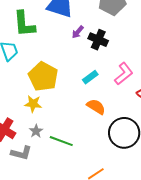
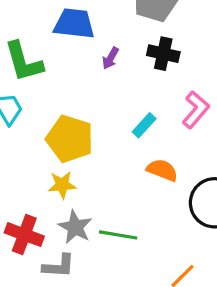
black cross: (98, 40) -> (163, 54), moved
gray star: (36, 131) -> (75, 227), size x1.5

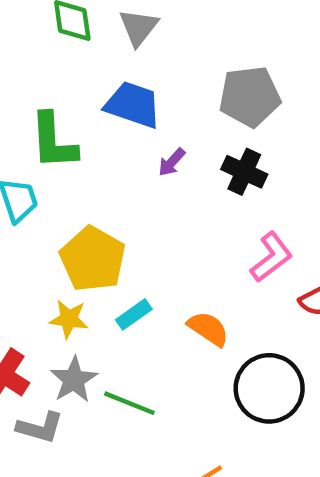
cyan rectangle: (144, 125) -> (134, 314), moved

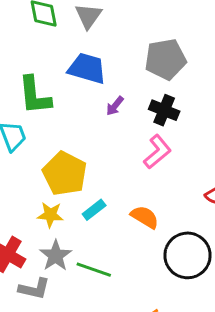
pink L-shape: (271, 257) -> (157, 152), moved

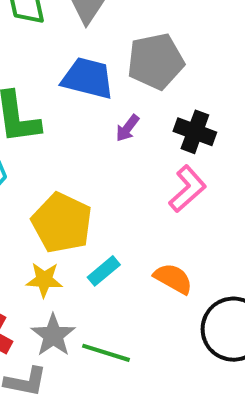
gray pentagon: (165, 59) -> (156, 61), moved

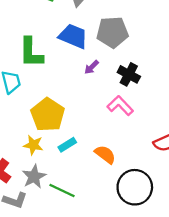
pink L-shape: (187, 189) -> (120, 106), turned -100

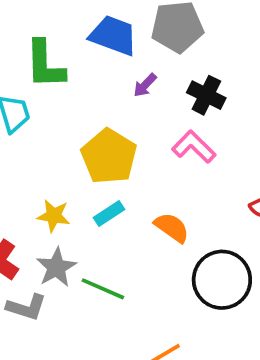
yellow pentagon: (48, 115) -> (109, 157), moved

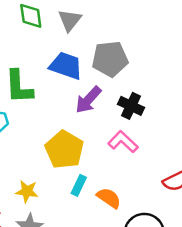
purple arrow: (145, 85) -> (88, 100), size x1.6
cyan rectangle: (109, 214) -> (79, 185), moved, turned -30

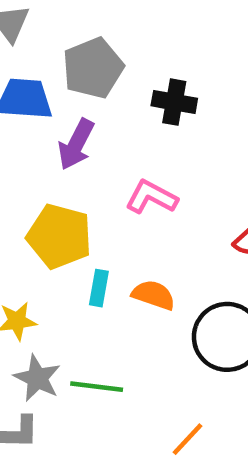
black cross: (131, 106) -> (174, 102), moved

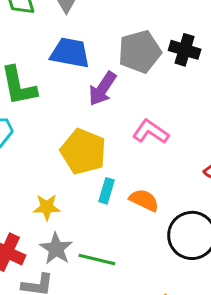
gray pentagon: (93, 68) -> (140, 52), moved
black cross: (174, 102) -> (185, 50), moved

